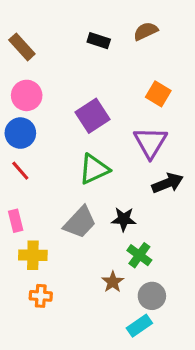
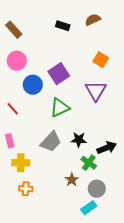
blue circle: (20, 133) -> (33, 85), moved
black arrow: (168, 183) -> (107, 148), moved

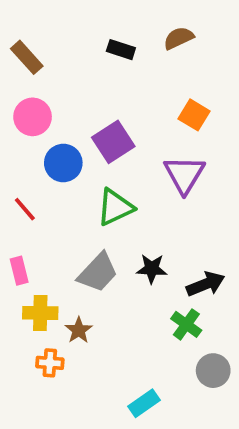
green cross: (89, 163) -> (186, 324), moved
brown star: (72, 180) -> (79, 330), moved
gray circle: (97, 189) -> (213, 371), moved
cyan rectangle: (89, 208) -> (144, 403), moved

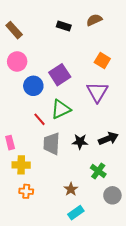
red line: (25, 209) -> (39, 119), moved
gray trapezoid: (98, 273) -> (52, 144), turned 140
black arrow: (206, 284) -> (108, 139), moved
brown star: (79, 330) -> (71, 189), moved

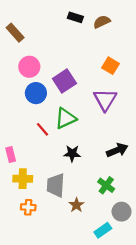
black rectangle: (64, 26) -> (75, 17), moved
pink circle: (17, 61) -> (29, 67), moved
black star: (80, 142) -> (72, 153), moved
gray trapezoid: (52, 144) -> (56, 185), moved
cyan rectangle: (76, 213) -> (103, 230), moved

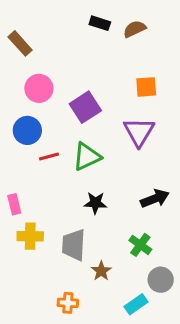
orange square: (111, 66) -> (146, 87), turned -35
blue circle: (36, 93) -> (27, 130), moved
red line: (42, 129) -> (49, 156), moved, turned -64
orange cross: (28, 207) -> (68, 303), moved

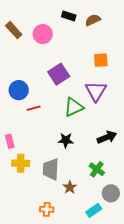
pink circle: (39, 88) -> (43, 34), moved
green triangle: (87, 156) -> (74, 107), moved

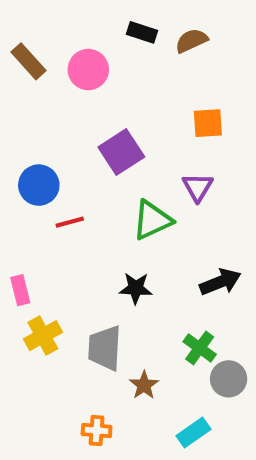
purple triangle: (96, 91) -> (198, 187), size x0.7
yellow cross: (21, 163) -> (43, 336), turned -30
gray circle: (111, 193) -> (229, 379), moved

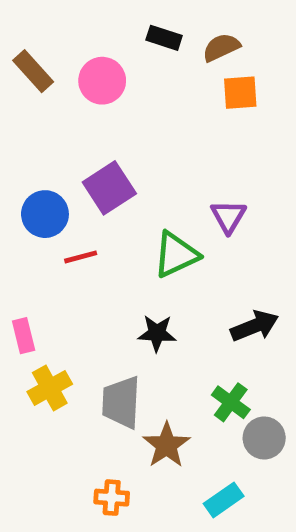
orange square: (208, 123) -> (240, 93), moved
purple square: (121, 152) -> (109, 188), moved
brown star: (144, 385) -> (166, 445), size x1.4

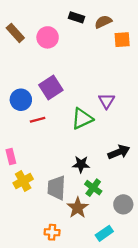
orange square: (240, 93) -> (122, 40), moved
black star: (157, 333) -> (81, 164), moved
green cross: (231, 402) -> (93, 188), moved

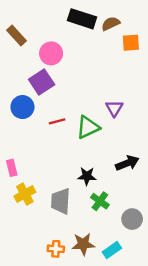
black rectangle: (77, 17) -> (82, 19), size x1.6
pink circle: (48, 37) -> (51, 53), moved
purple square: (51, 87) -> (42, 82), moved
red line: (38, 120) -> (57, 121), moved
brown star: (78, 208) -> (83, 244), moved, turned 30

